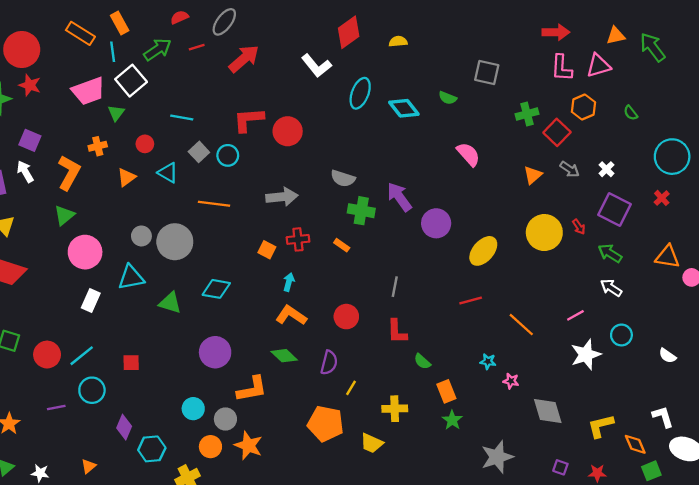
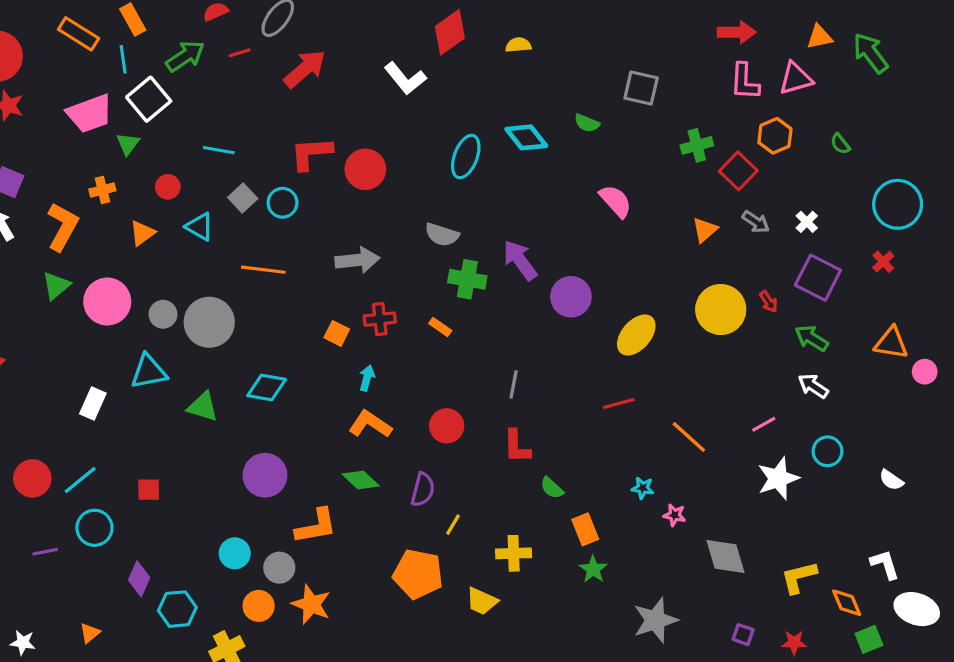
cyan ellipse: (360, 93) -> (466, 157), moved
pink circle: (85, 252) -> (107, 302), moved

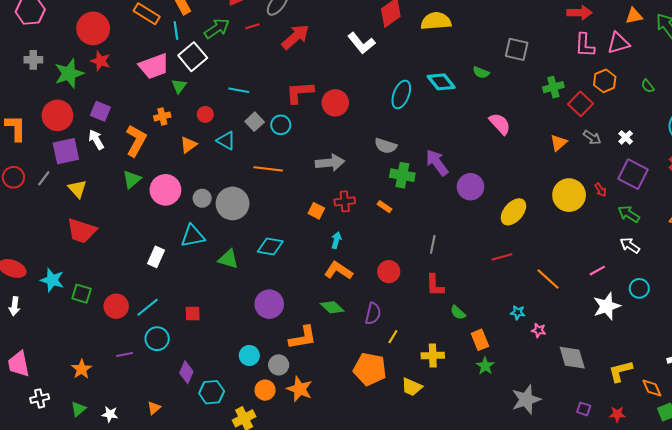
yellow semicircle: (518, 45) -> (436, 21), size x1.8

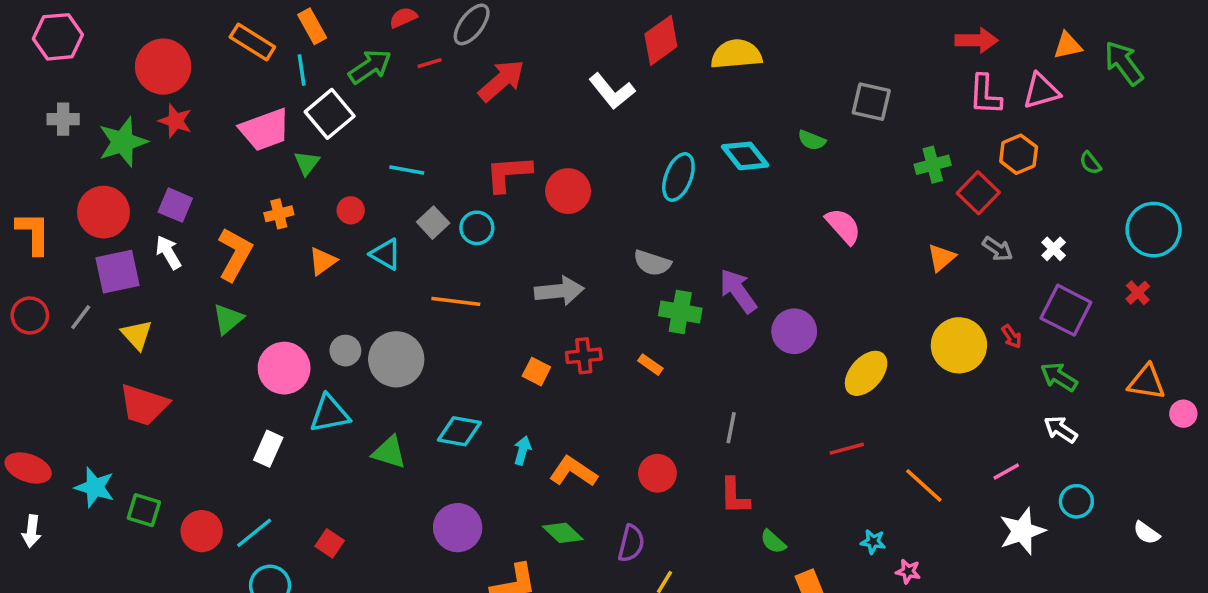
pink circle: (165, 190) -> (284, 368), moved
cyan arrow: (336, 240) -> (522, 450), moved
red square: (193, 314) -> (330, 543), turned 35

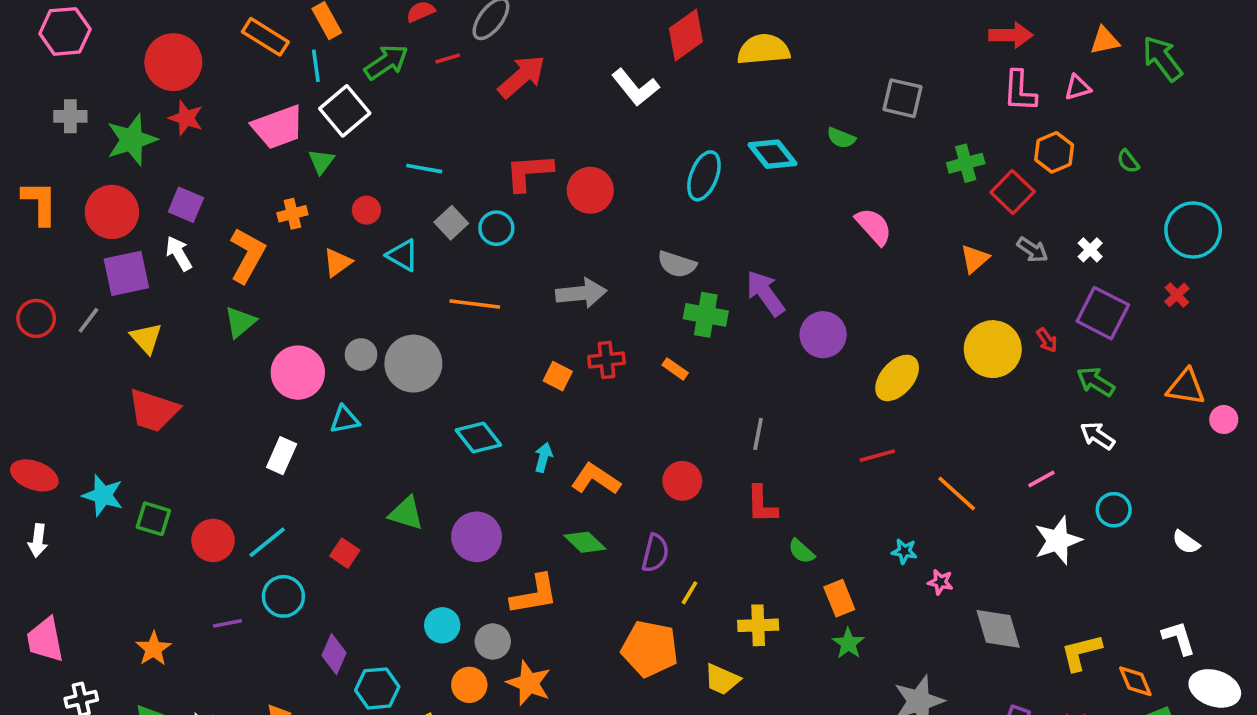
pink triangle: (1041, 91) -> (1078, 87), size x0.7
orange L-shape: (33, 233) -> (40, 203), moved
cyan triangle: (330, 414) -> (345, 420), size x0.7
cyan diamond: (459, 431) -> (478, 438), turned 42
green triangle: (389, 452) -> (406, 513), moved

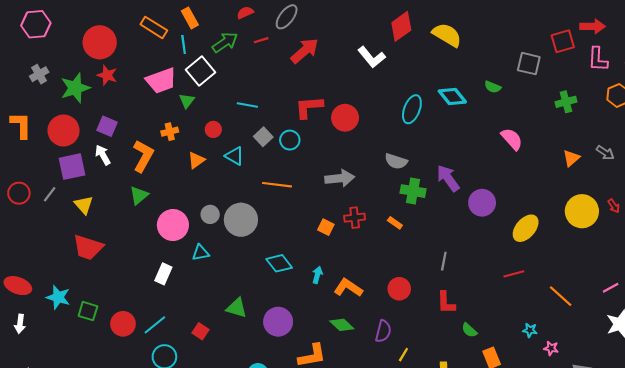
yellow semicircle: (764, 49) -> (447, 35), turned 36
gray cross: (70, 116) -> (39, 74), turned -30
red square: (1013, 192) -> (563, 41), moved, turned 30

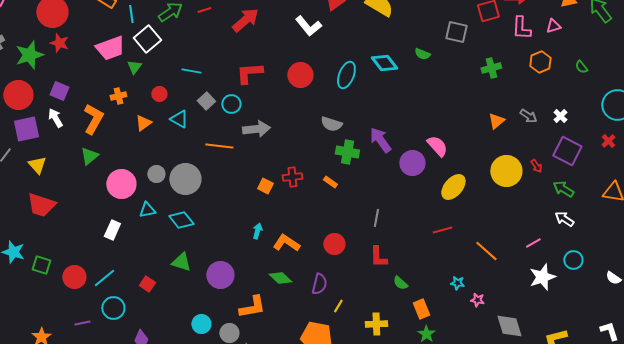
red circle: (345, 118) -> (300, 75), moved
pink semicircle: (512, 139) -> (437, 146), moved
gray arrow: (340, 178) -> (256, 129), moved
cyan diamond: (279, 263) -> (181, 220), moved

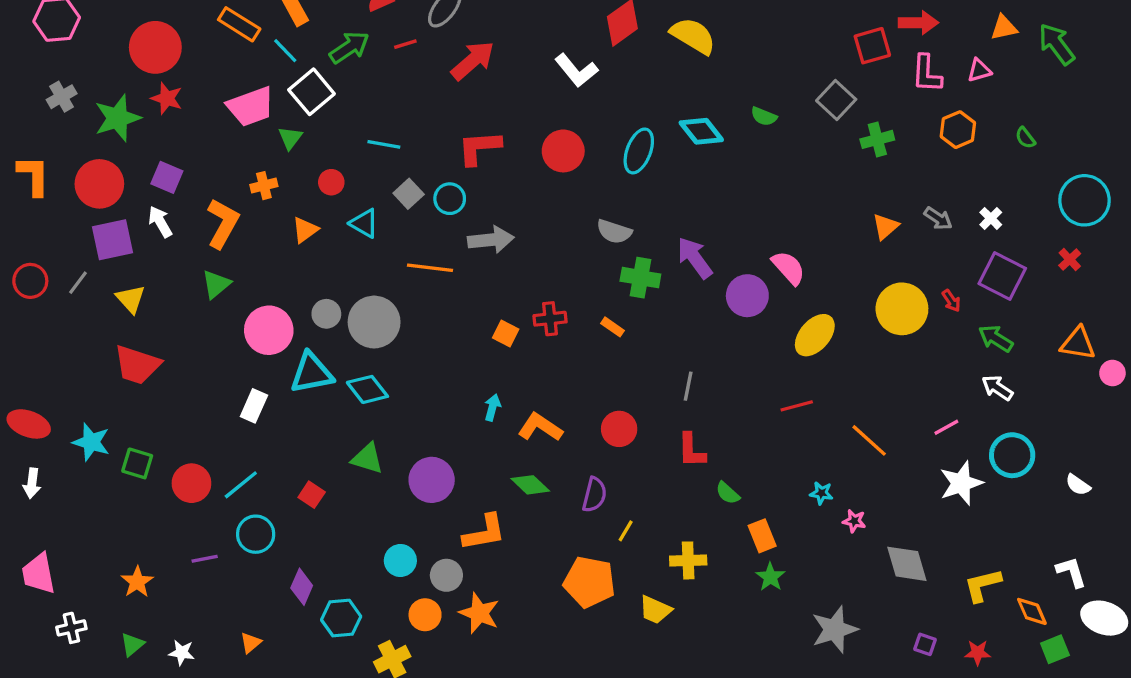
cyan line: (131, 14) -> (285, 51), turned -36
gray square: (456, 32) -> (836, 100), moved, turned 30
cyan triangle: (147, 210) -> (312, 373), size x1.6
cyan circle: (573, 260) -> (1012, 455), size x1.4

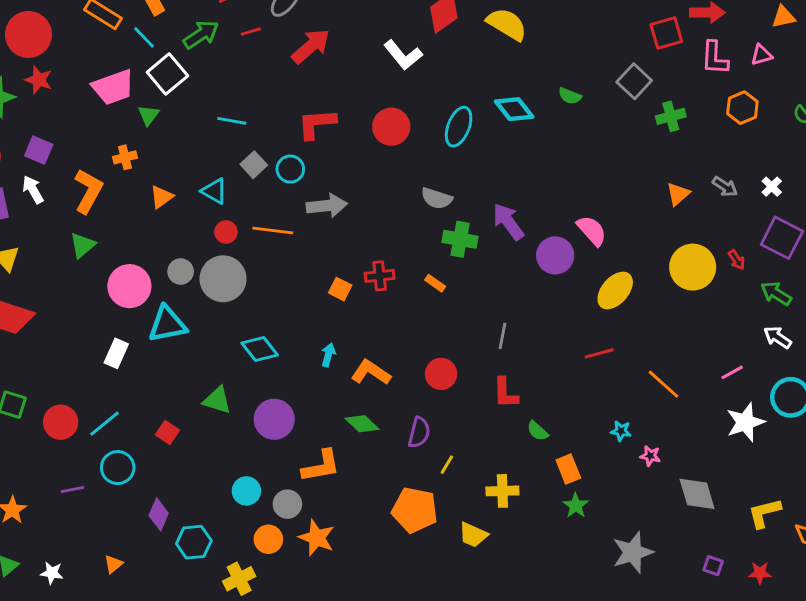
red circle: (331, 182) -> (226, 232), moved
cyan diamond: (367, 389) -> (260, 349), moved

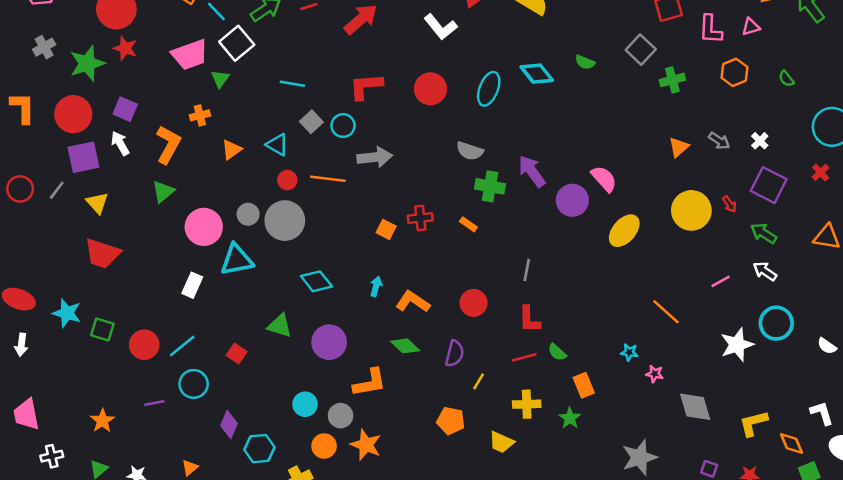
red line: (599, 353) -> (524, 357), moved
pink line: (732, 372) -> (721, 281), moved
green star: (576, 506) -> (570, 418), moved
orange pentagon: (415, 510) -> (451, 421), size x0.7

